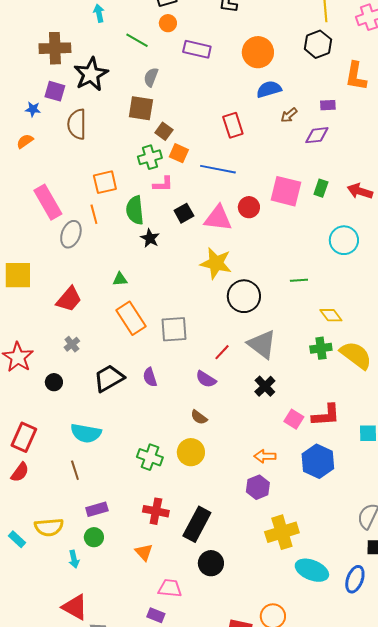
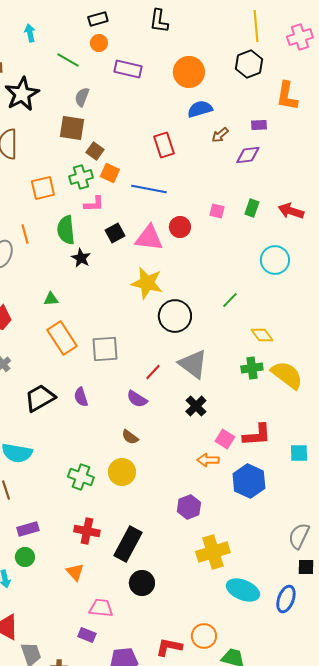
orange square: (105, 182) -> (43, 188), moved
pink square: (286, 191) -> (217, 211), size x0.5
green line: (299, 280) -> (230, 300), turned -42
orange arrow: (265, 456) -> (208, 460), moved

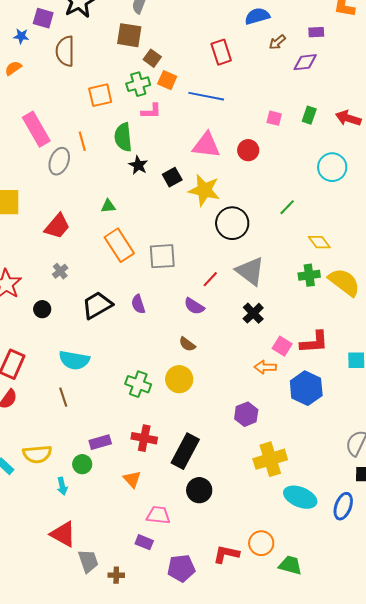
red circle: (180, 227) -> (248, 150), moved
black square: (115, 233) -> (172, 177), moved
purple rectangle: (28, 529) -> (100, 442), moved

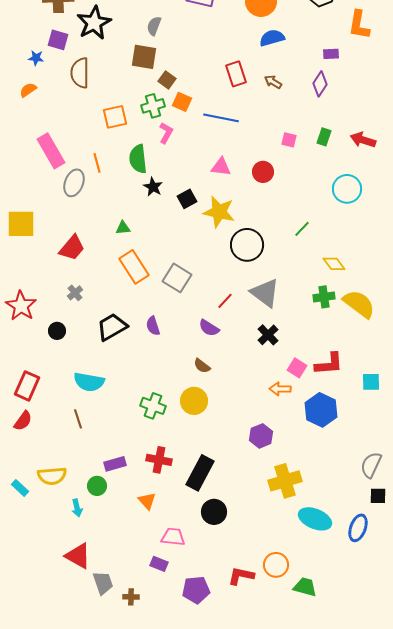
brown arrow: (277, 42) -> (273, 82), moved, turned 72
purple diamond: (305, 62) -> (320, 84), turned -50
pink L-shape: (151, 111) -> (166, 133), turned -60
pink triangle: (206, 145) -> (221, 167), size x0.7
gray square: (162, 256) -> (177, 278), turned 36

